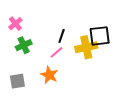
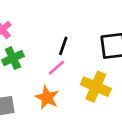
yellow cross: (86, 47) -> (96, 87), moved, turned 35

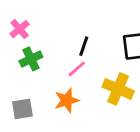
orange star: (47, 97) -> (67, 100), turned 30

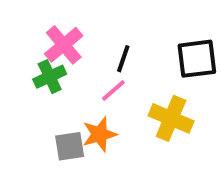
pink cross: (20, 29) -> (64, 45), moved, size x1.4
gray square: (22, 109) -> (70, 146), moved

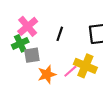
pink line: (113, 91) -> (70, 71), moved
gray square: (70, 146) -> (32, 55), moved

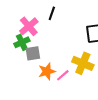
black line: (60, 34) -> (52, 13), moved
pink line: (70, 71) -> (63, 75), moved

